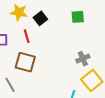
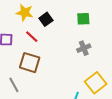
red line: (27, 36) -> (32, 37), turned -32
gray cross: (83, 59) -> (84, 48), moved

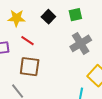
black square: (46, 19) -> (48, 17), moved
gray cross: (84, 48) -> (81, 43), size x1.5

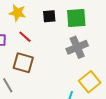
green square: (75, 15) -> (76, 18), size x1.5
black square: (48, 17) -> (49, 16), turned 32

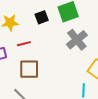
red line: (25, 37) -> (24, 44), turned -40

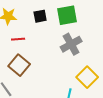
brown square: (29, 69) -> (19, 65), turned 30

